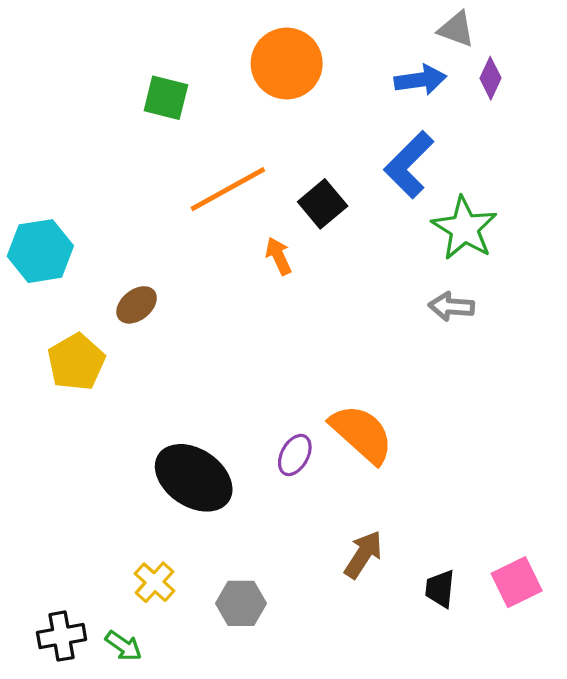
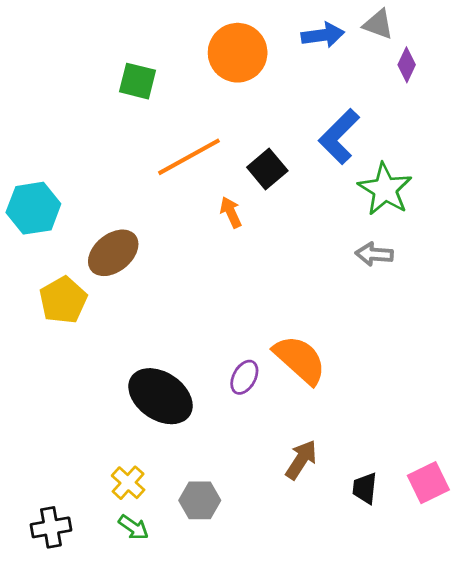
blue arrow: (420, 80) -> (323, 35), moved
brown ellipse: (137, 305) -> (113, 253), size x1.5
green arrow: (124, 646) -> (133, 527), moved

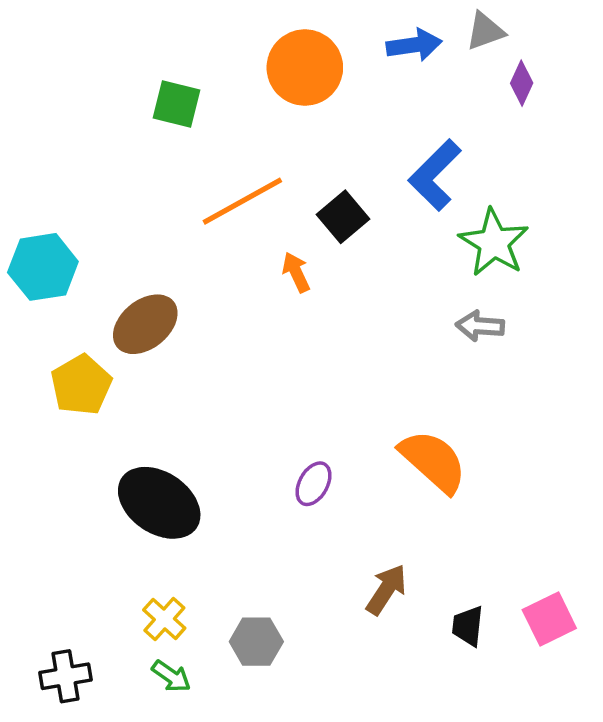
gray triangle: (378, 24) -> (485, 31), turned -40
orange semicircle: (300, 360) -> (433, 461), moved
black ellipse: (161, 396) -> (159, 503), moved

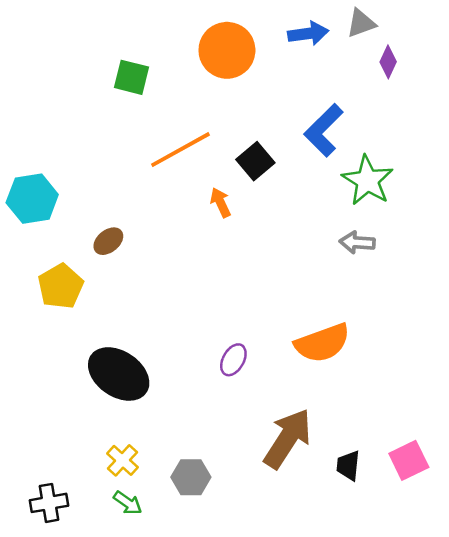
brown ellipse: (145, 324) -> (108, 241), size x0.6
orange semicircle: (433, 461) -> (322, 343), turned 118
brown arrow: (386, 590) -> (288, 438), size x1.6

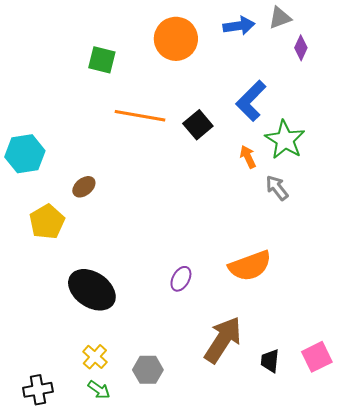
orange line: (181, 150) -> (140, 116), turned 39
orange arrow: (221, 202) -> (248, 157), moved
gray arrow: (357, 242) -> (277, 188), turned 48

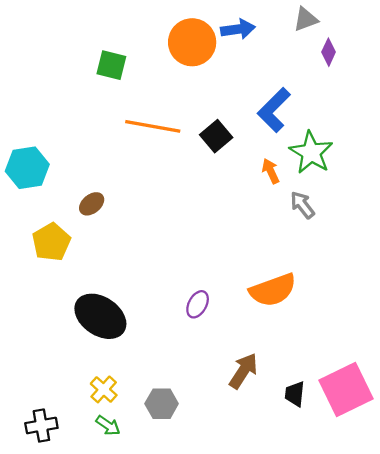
blue arrow: (239, 26) -> (238, 29), moved
brown arrow: (223, 340) -> (243, 371), size x0.7
pink square: (317, 357) -> (346, 389), size x1.6

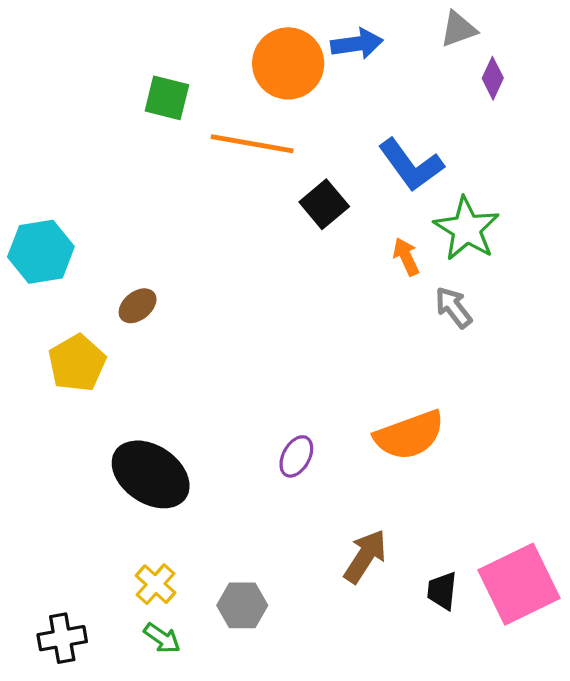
blue L-shape: (274, 110) -> (411, 165), turned -81
orange line: (153, 126) -> (252, 144), moved

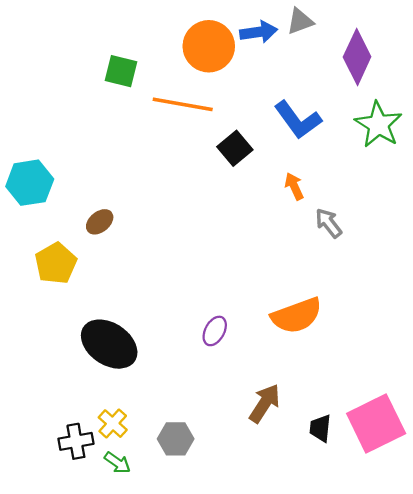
gray triangle: (458, 29) -> (300, 21), moved
purple diamond: (493, 78) -> (357, 57), size x1.8
green star: (467, 229) -> (378, 125), moved
black cross: (62, 638) -> (76, 441), moved

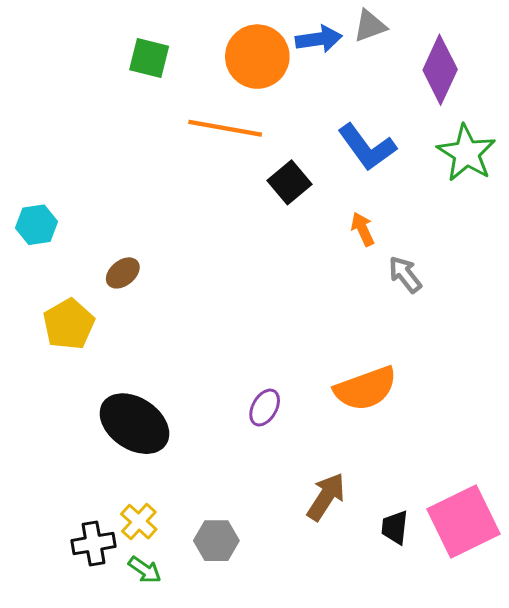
green square: (121, 71) -> (149, 58), moved
cyan hexagon: (30, 183) -> (37, 225), size x0.7

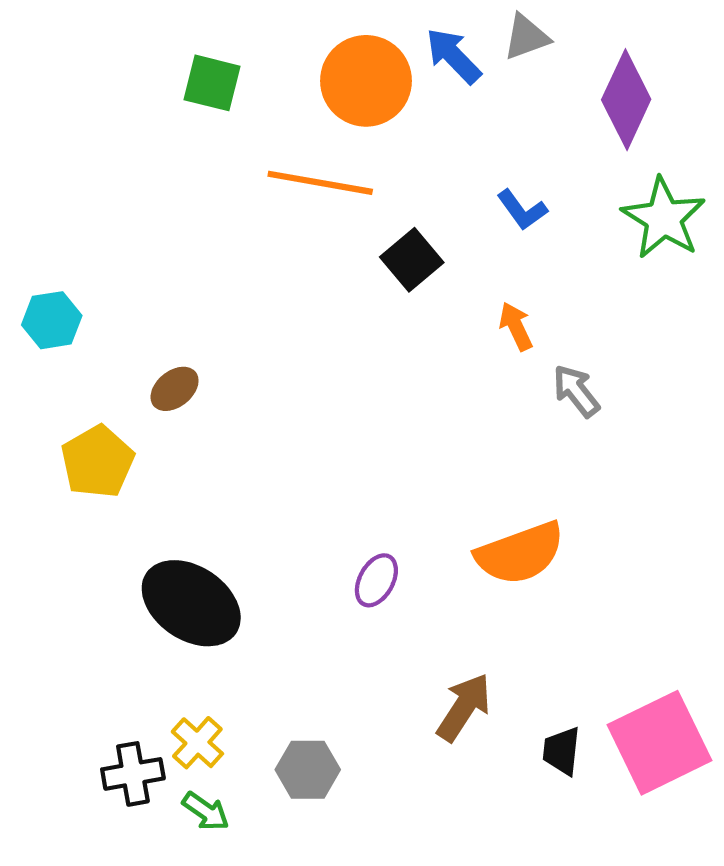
blue arrow: (319, 39) -> (453, 56), turned -126
blue L-shape: (367, 147) -> (522, 210), size x0.6

